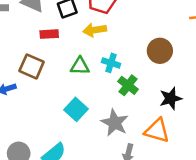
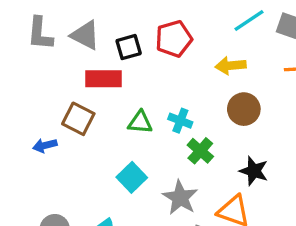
yellow arrow: (95, 30) -> (231, 66), moved
red rectangle: (49, 34) -> (103, 79), size x1.5
black star: (171, 98) -> (254, 171), turned 30

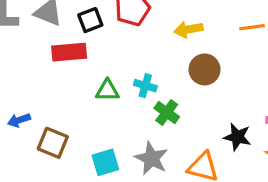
brown square: (78, 119) -> (53, 143), moved
black star: (254, 171) -> (237, 137), moved
cyan square: (132, 177) -> (105, 162), moved, turned 32

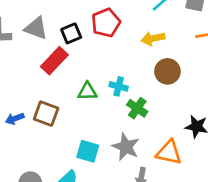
red rectangle: (69, 52) -> (54, 61), turned -40
brown square: (53, 143) -> (46, 114), moved
cyan square: (105, 162) -> (88, 151), turned 35

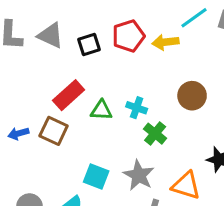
yellow arrow: (153, 38) -> (165, 42), moved
red rectangle: (54, 61) -> (69, 95), moved

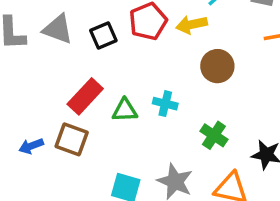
brown circle: (192, 96) -> (217, 66), moved
green cross: (155, 134) -> (214, 135), moved

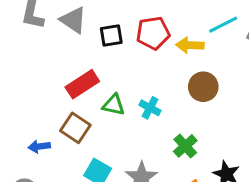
brown square: (72, 139) -> (75, 128), moved
blue arrow: (31, 146) -> (39, 146), moved

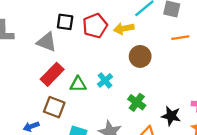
gray triangle: (73, 20) -> (47, 42), moved
black square: (111, 36) -> (65, 22), moved, turned 30
cyan cross: (150, 108) -> (105, 80), turned 35

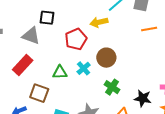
red pentagon: (95, 26) -> (76, 39), moved
brown circle: (140, 56) -> (106, 58), moved
red rectangle: (52, 74) -> (23, 65), moved

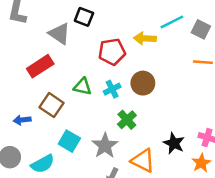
green cross: (112, 87) -> (127, 120), moved

